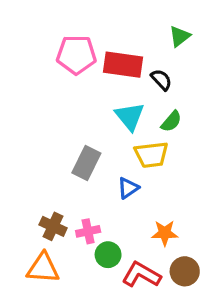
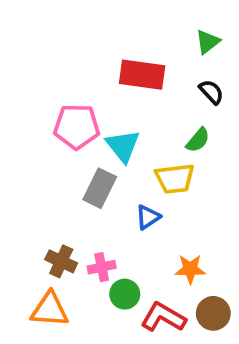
pink pentagon: (76, 55) -> (77, 127), moved
black semicircle: (161, 80) -> (211, 92), moved
cyan triangle: (130, 116) -> (123, 146), moved

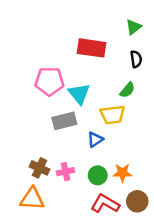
black semicircle: (211, 92) -> (136, 59), turned 35
gray rectangle: (100, 188) -> (64, 121), turned 50
green circle: (125, 294) -> (98, 175), moved

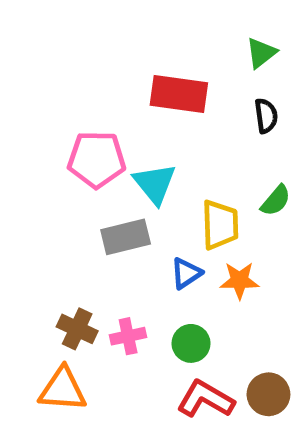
green semicircle: (127, 90) -> (276, 201), moved
yellow trapezoid: (113, 115) -> (220, 225), turned -85
orange star: (122, 173) -> (239, 280), moved

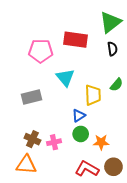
green triangle: (261, 53) -> (110, 22), size x1.6
pink pentagon: (97, 159) -> (41, 51), moved
gray rectangle: (126, 237) -> (31, 97), moved
orange star: (239, 280) -> (101, 142), moved
green circle: (191, 343) -> (81, 134), moved

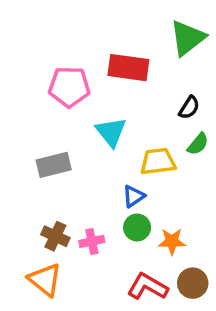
black semicircle: (112, 49) -> (189, 108), moved, turned 40
yellow trapezoid: (93, 95) -> (158, 161), turned -95
orange triangle: (26, 165) -> (45, 280), turned 35

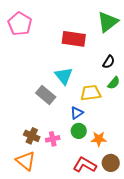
pink pentagon: (69, 87) -> (20, 24), moved, turned 30
gray rectangle: (54, 165) -> (46, 95), moved, turned 54

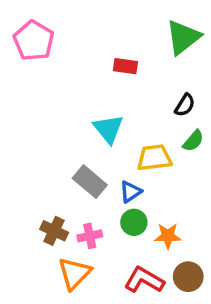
red rectangle: (74, 39) -> (125, 66), size x0.6
gray rectangle: (46, 95) -> (90, 182), moved
orange triangle: (26, 161) -> (74, 273), moved, turned 35

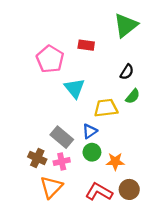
pink pentagon: (34, 41) -> (50, 59), moved
gray rectangle: (90, 182) -> (62, 137), moved

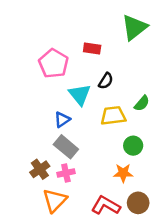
black semicircle: (127, 72) -> (106, 81), moved
blue triangle: (90, 131) -> (62, 119), moved
green circle: (92, 152) -> (133, 146), moved
brown cross: (37, 158) -> (40, 169), turned 30

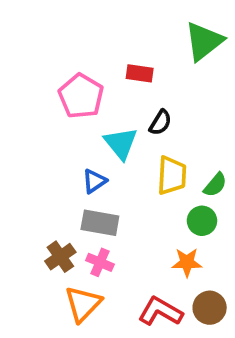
green semicircle: (142, 103) -> (215, 185), moved
yellow trapezoid: (113, 116) -> (172, 175), turned 100
gray rectangle: (66, 147) -> (100, 223), turned -30
pink cross: (66, 173) -> (100, 262), turned 35

